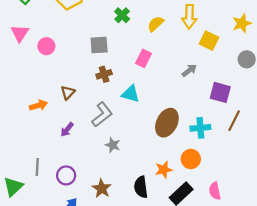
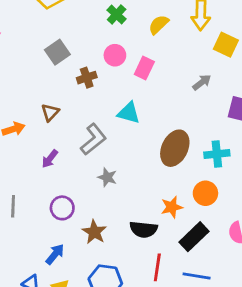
gray square: (99, 45) -> (57, 52), moved, turned -30
pink circle: (46, 46) -> (115, 55), moved
brown cross: (104, 74) -> (87, 78), moved
purple circle: (66, 175) -> (62, 208), moved
black semicircle: (141, 187) -> (143, 229), turned -75

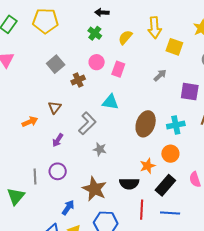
purple circle: (62, 208) -> (58, 171), moved
brown star: (94, 232) -> (94, 189), size x1.4

